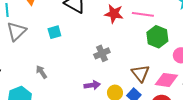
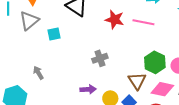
gray triangle: (16, 31) -> (29, 21), moved
green hexagon: (157, 37) -> (155, 62), moved

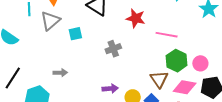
pink line: (143, 22) -> (167, 35), moved
gray cross: (100, 58) -> (113, 49), moved
gray arrow: (38, 73) -> (60, 73), turned 120

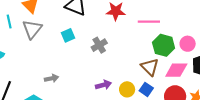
cyan square: (75, 34) -> (68, 35), moved

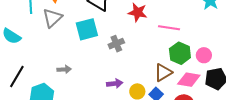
cyan square: (68, 35) -> (87, 29), size x1.6
brown triangle: (150, 67) -> (163, 73), turned 36

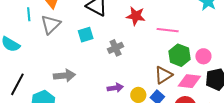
cyan square: (87, 29) -> (86, 35), size x0.7
gray arrow: (64, 69) -> (64, 76), size x1.5

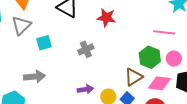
pink line: (168, 30) -> (164, 32), moved
cyan square: (86, 35) -> (44, 43), moved

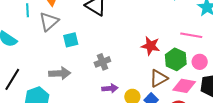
red star: (106, 18) -> (151, 46), moved
gray cross: (86, 49) -> (102, 62), moved

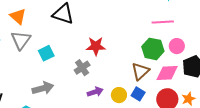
red star: (151, 46) -> (96, 46), moved

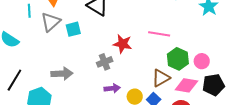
pink line: (163, 22) -> (159, 34), moved
cyan square: (46, 53) -> (73, 29), moved

